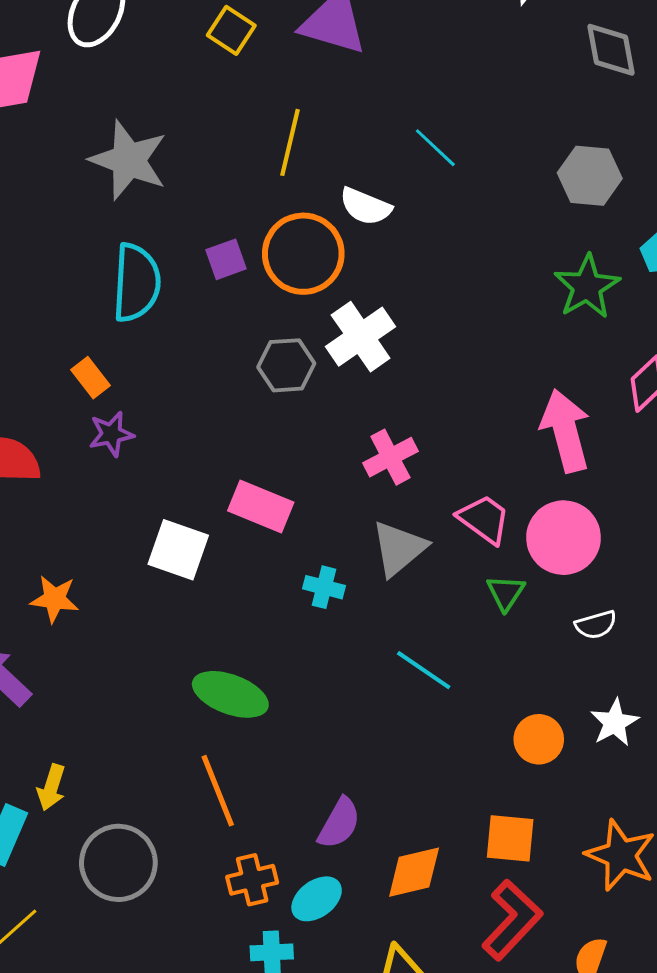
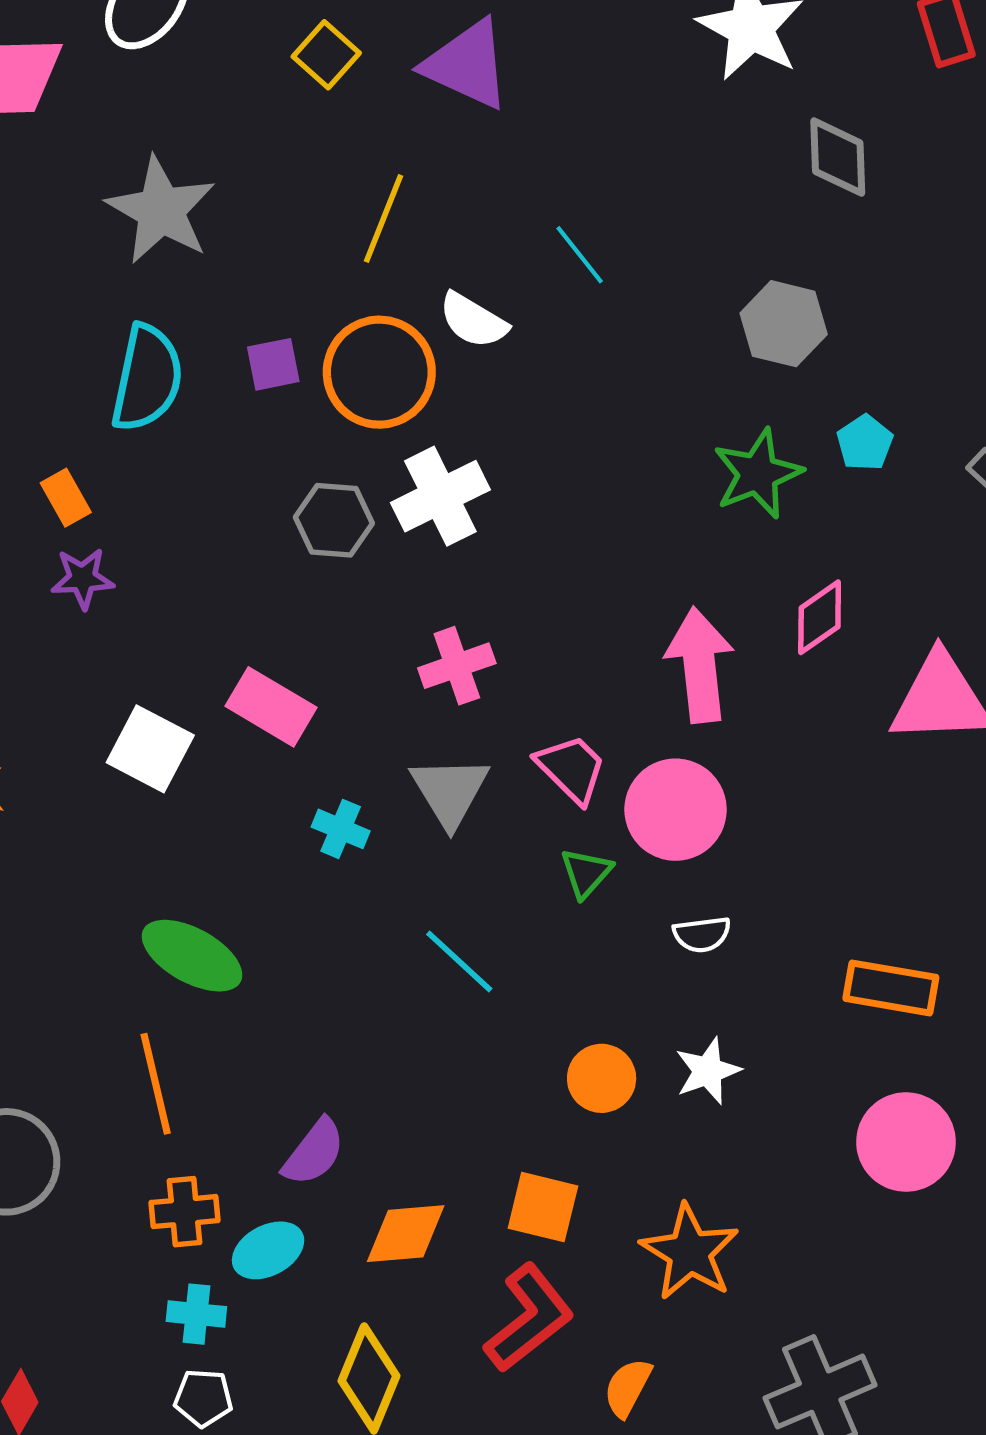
gray triangle: (399, 548) -> (450, 791), turned -30

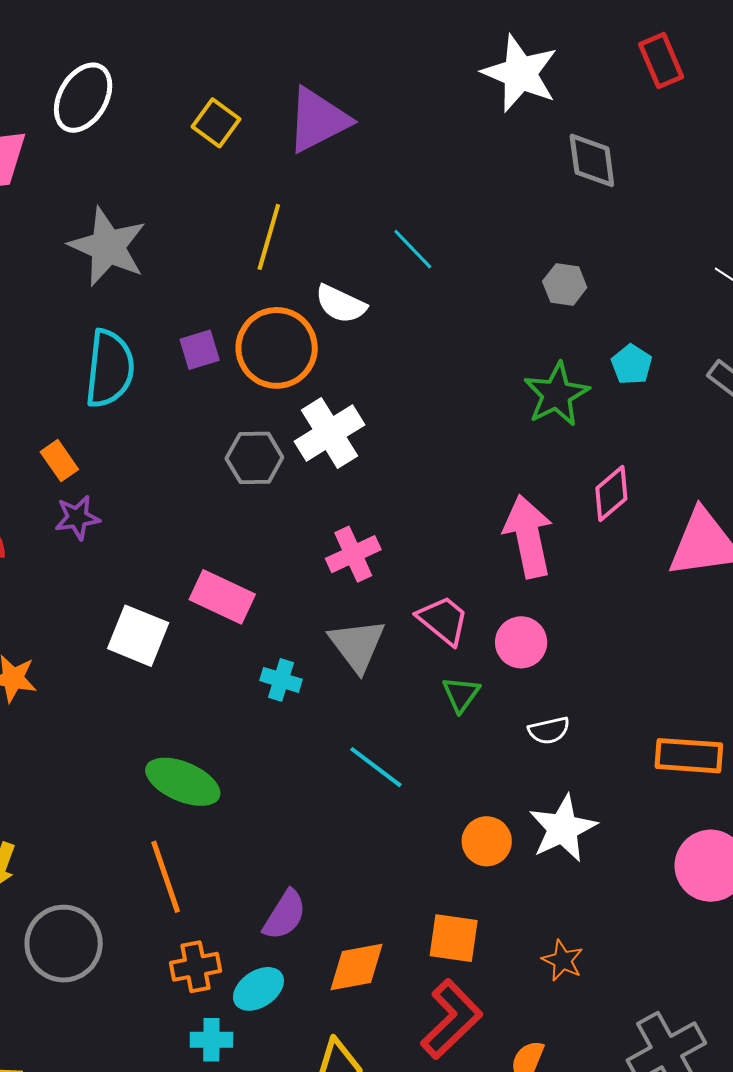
purple triangle: (467, 65) -> (318, 120), turned -46
gray hexagon: (784, 324) -> (565, 284), size x0.7
pink circle: (676, 810) -> (521, 642), size x0.7
white star: (708, 1071) -> (563, 828), size x1.4
orange star: (690, 1252) -> (563, 960), size x0.6

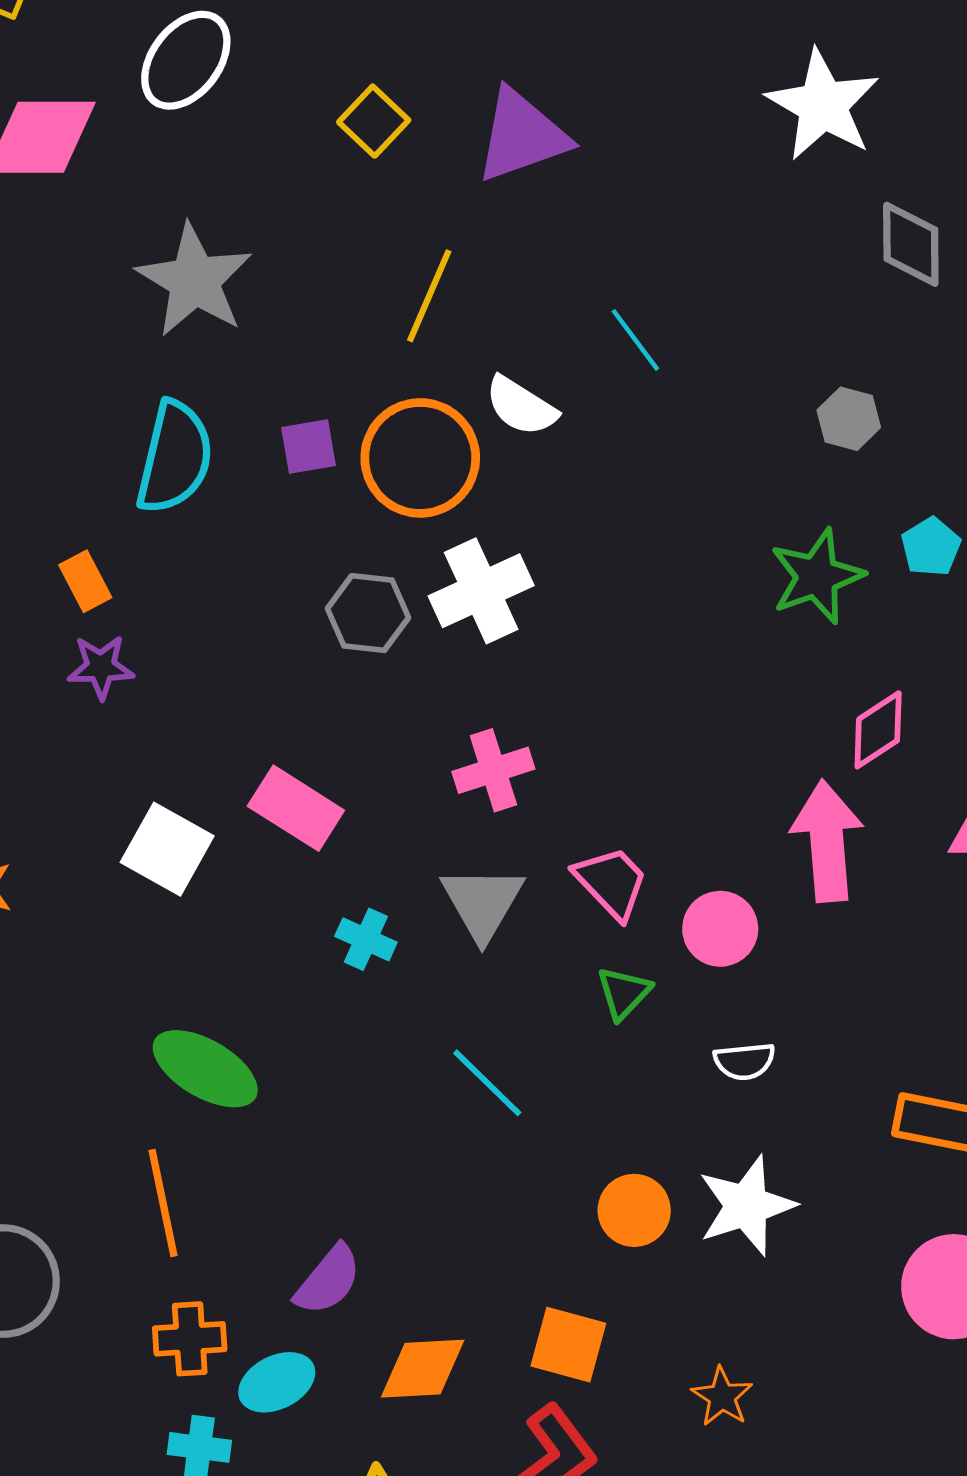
pink arrow: (528, 536) -> (827, 841), moved

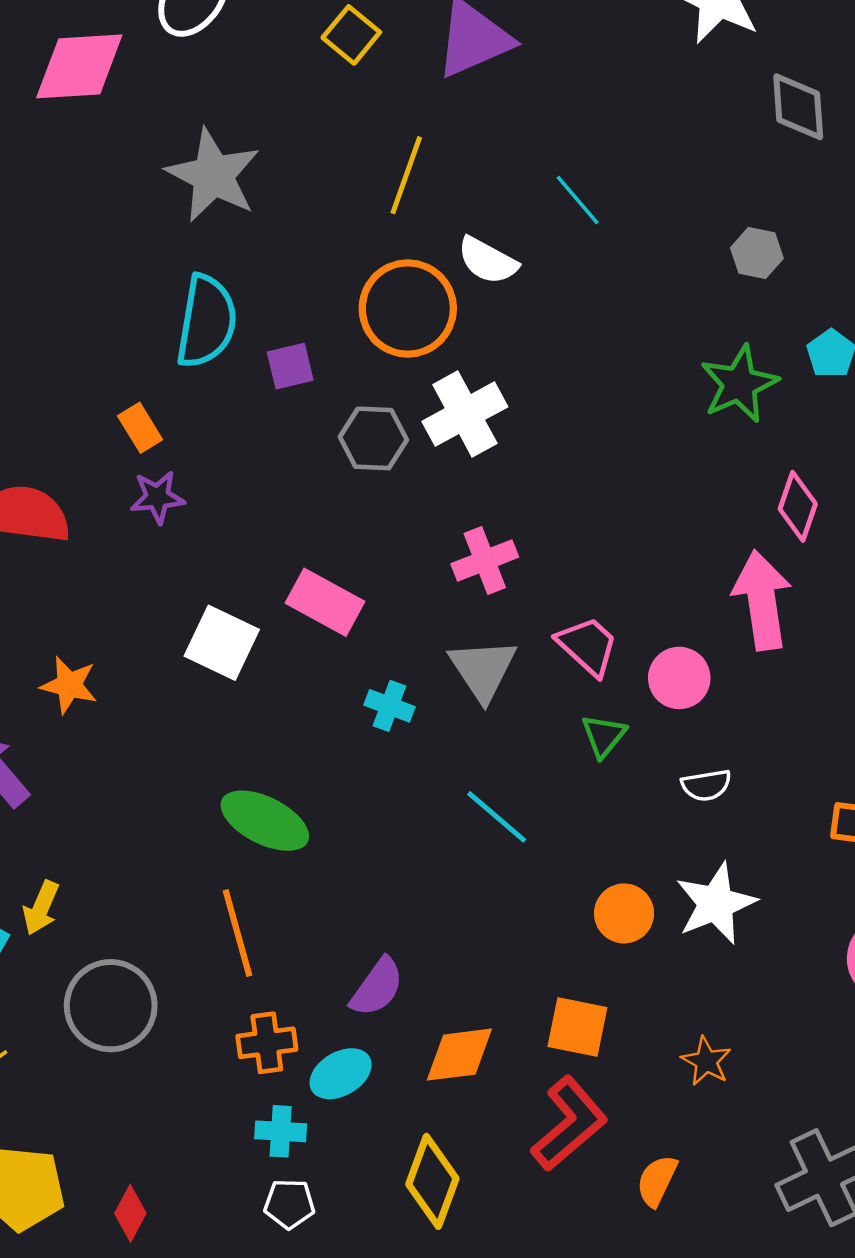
purple square: (308, 447) -> (290, 366), moved
pink diamond: (878, 730) -> (798, 506), turned -34

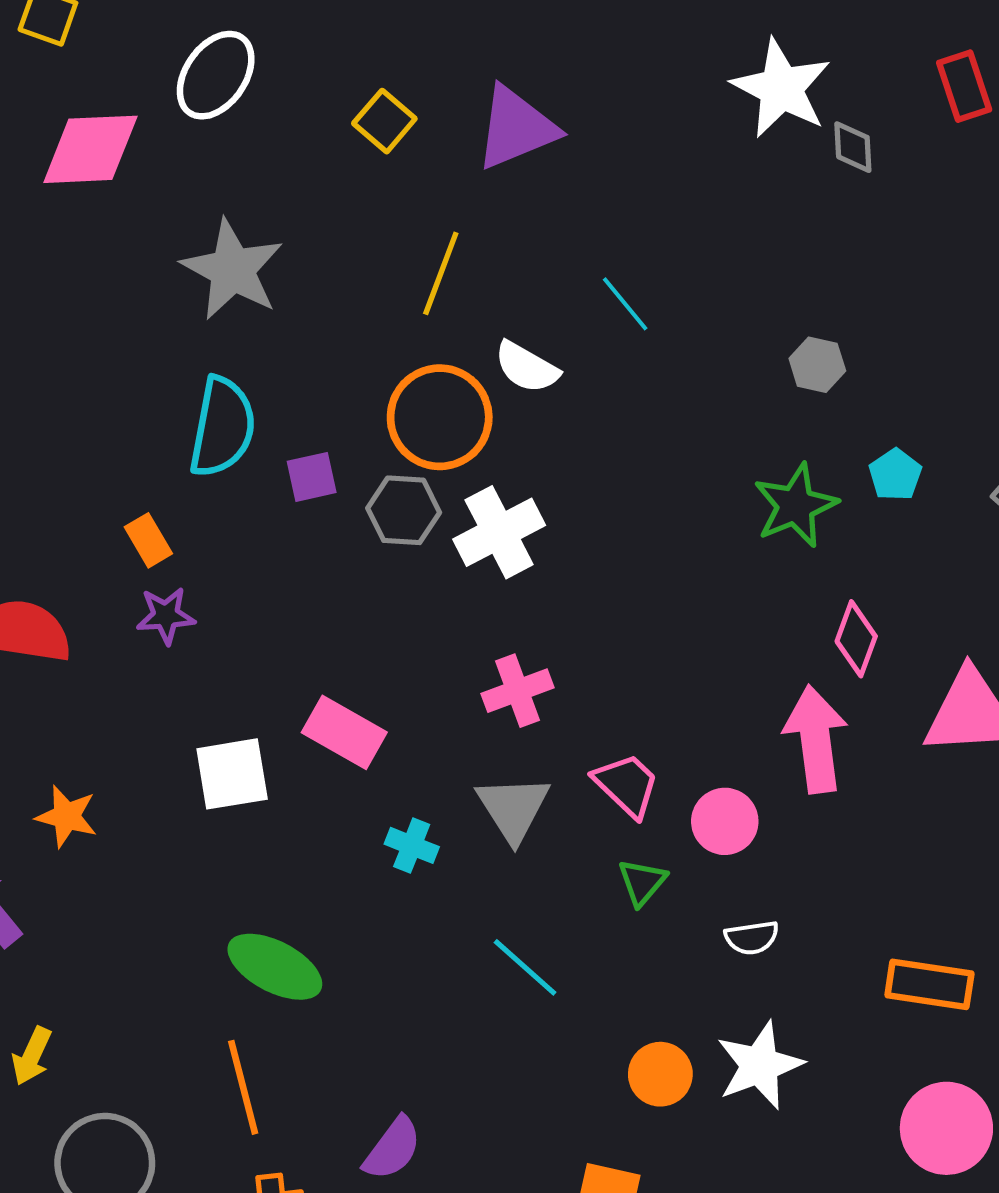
gray diamond: (798, 107) -> (853, 147), moved, size x0.7
gray hexagon: (373, 438) -> (404, 510), moved
white square: (222, 643) -> (232, 774), turned -36

